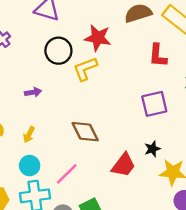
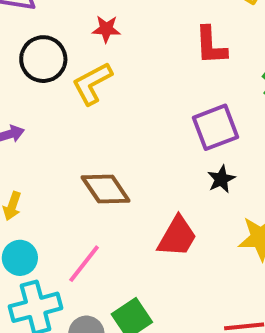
red star: (98, 38) -> (106, 29), size x0.6
black star: (152, 149) -> (221, 179), moved

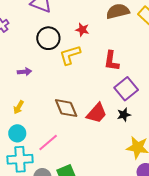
red L-shape: (211, 46) -> (112, 61), moved
purple square: (216, 127) -> (126, 89), turned -30
red trapezoid: (177, 237) -> (97, 113), moved

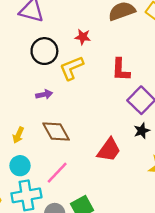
purple arrow: (25, 72) -> (44, 94), moved
brown diamond: (66, 108) -> (56, 131), moved
red trapezoid: (97, 113) -> (109, 150), moved

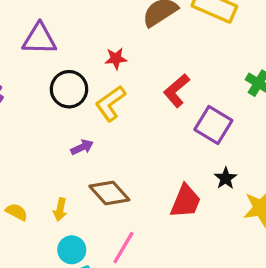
red L-shape: (121, 70) -> (177, 91), turned 60
black star: (142, 131) -> (226, 178), moved

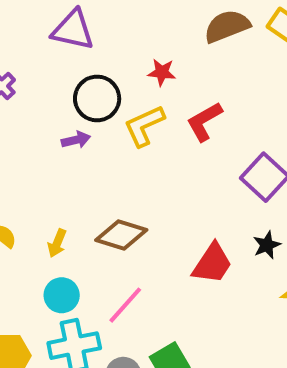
red L-shape: (177, 91) -> (204, 121), moved
purple arrow: (82, 147) -> (76, 140), moved
brown diamond: (109, 193) -> (121, 235), turned -42

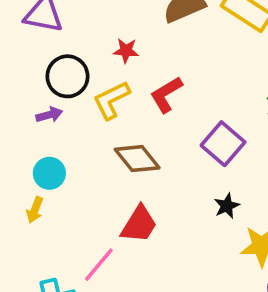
brown diamond: (121, 235) -> (137, 159), moved, turned 36
red trapezoid: (212, 264) -> (139, 224), moved
cyan circle: (62, 295) -> (49, 173), moved

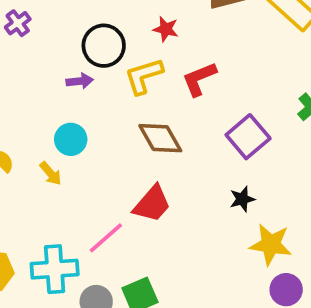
yellow arrow: (35, 210) -> (51, 174), turned -70

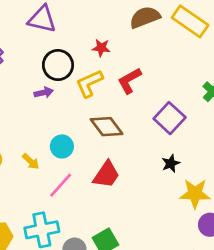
cyan circle: (71, 139) -> (62, 146), moved
pink line: (106, 238) -> (61, 185), moved

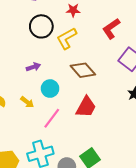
red L-shape: (129, 81) -> (111, 29), moved
purple arrow: (44, 93) -> (33, 67), moved

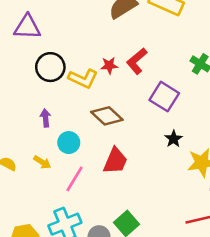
red star: (73, 10) -> (109, 65), moved
yellow L-shape: (67, 38) -> (83, 79), turned -120
purple arrow: (33, 67) -> (46, 118), turned -72

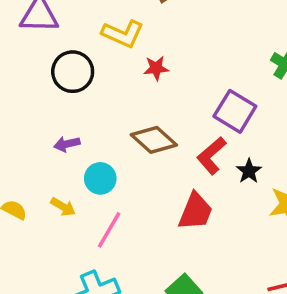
red L-shape: (137, 61) -> (211, 156), moved
yellow L-shape: (83, 79) -> (123, 34), moved
purple arrow: (46, 118) -> (67, 144), turned -96
red trapezoid: (115, 161) -> (196, 211), moved

